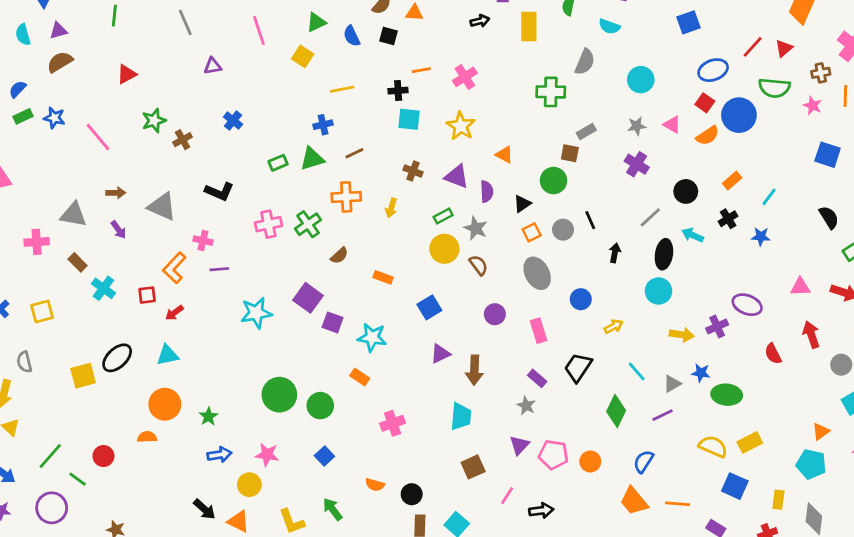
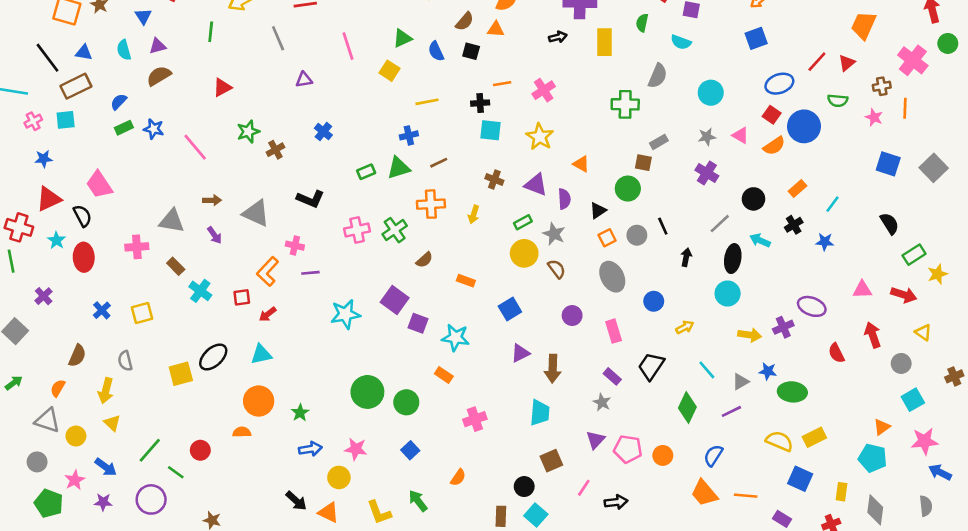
green semicircle: (774, 88) -> (838, 100), size x0.7
orange semicircle: (375, 485) -> (458, 477), turned -72
black circle: (412, 494) -> (524, 487), moved

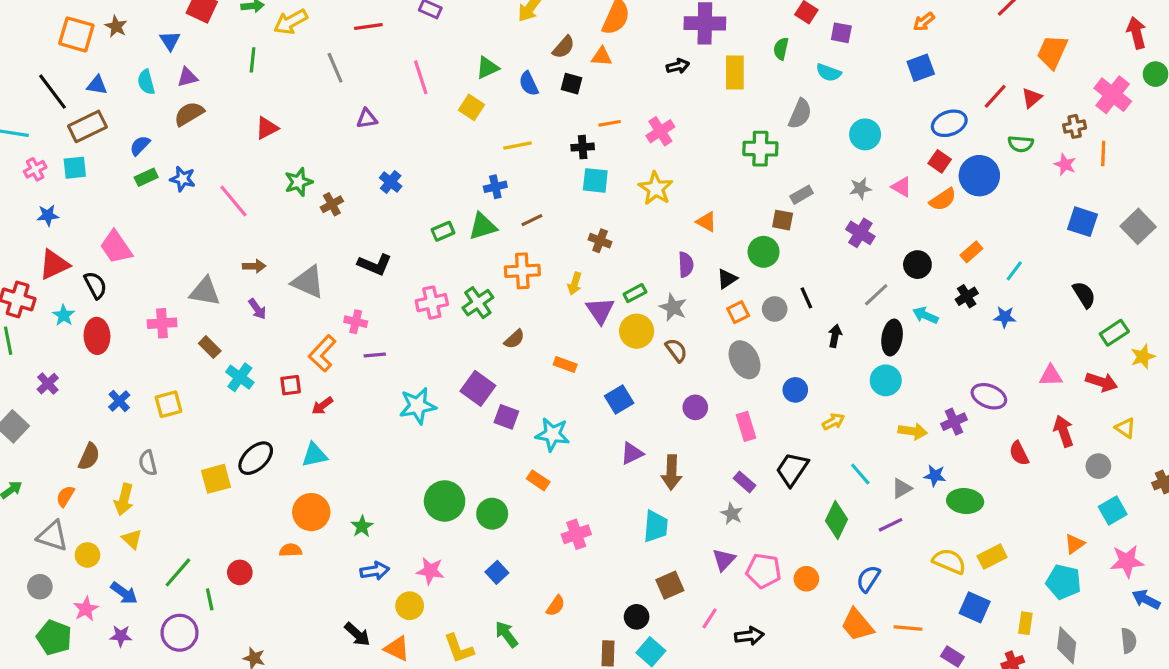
purple triangle: (536, 185) -> (600, 311), moved, turned 35
green line: (176, 472) -> (210, 599), turned 42

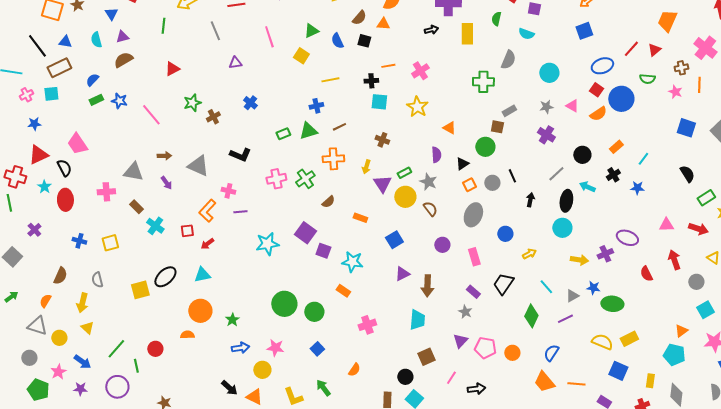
gray ellipse: (744, 360) -> (473, 215), turned 50
blue cross: (119, 401) -> (79, 241), turned -32

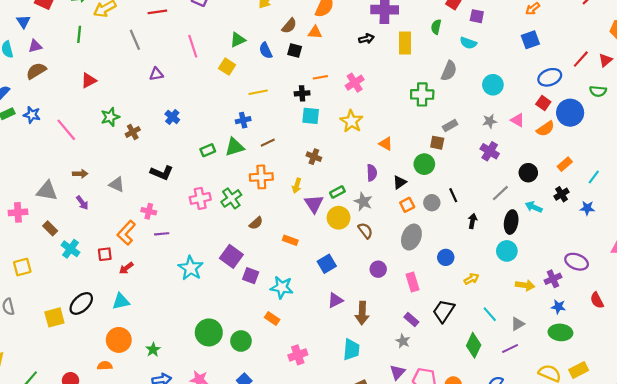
gray triangle: (198, 166) -> (117, 184), size x0.7
cyan star: (267, 244) -> (191, 268), turned -30
blue star: (593, 288) -> (558, 307), moved

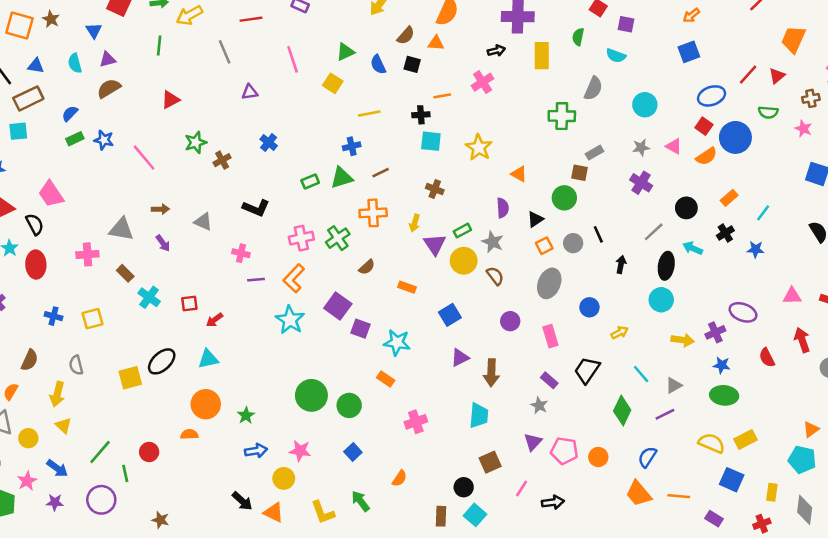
pink cross: (355, 83) -> (483, 82), moved
orange L-shape: (126, 233) -> (294, 278), moved

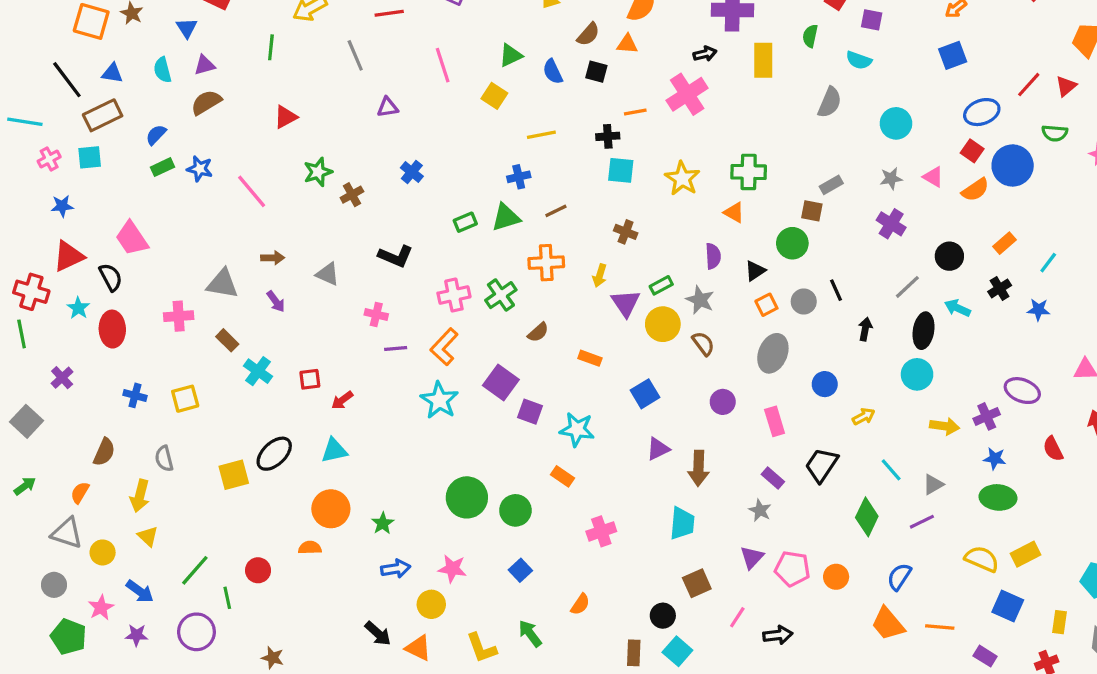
pink cross: (483, 82) -> (687, 94), size x1.4
green cross: (562, 116) -> (749, 172), moved

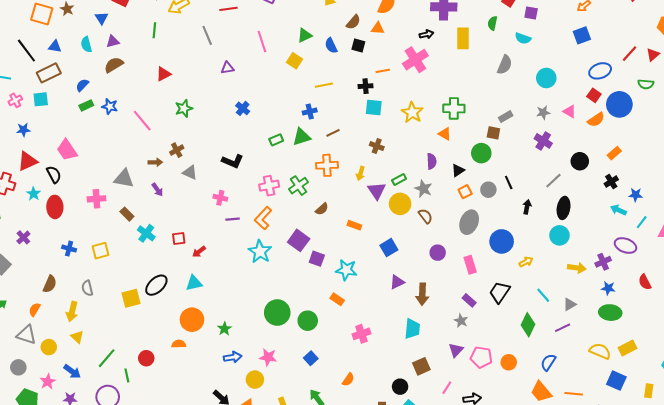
brown cross: (352, 195) -> (177, 150), moved
cyan line: (1048, 263) -> (642, 222), moved
cyan arrow: (958, 308) -> (618, 210), moved
blue circle: (825, 384) -> (502, 241), size x1.5

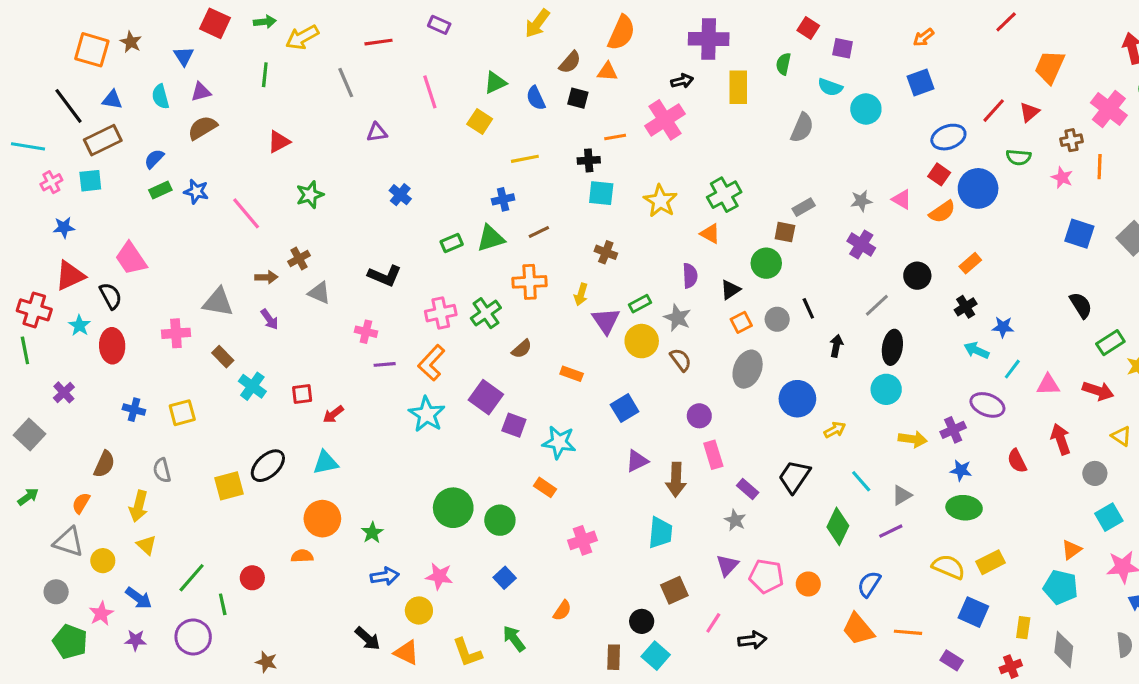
cyan circle: (546, 78) -> (866, 109), moved
green cross: (454, 108) -> (724, 195), turned -30
pink rectangle: (470, 265) -> (713, 455), moved

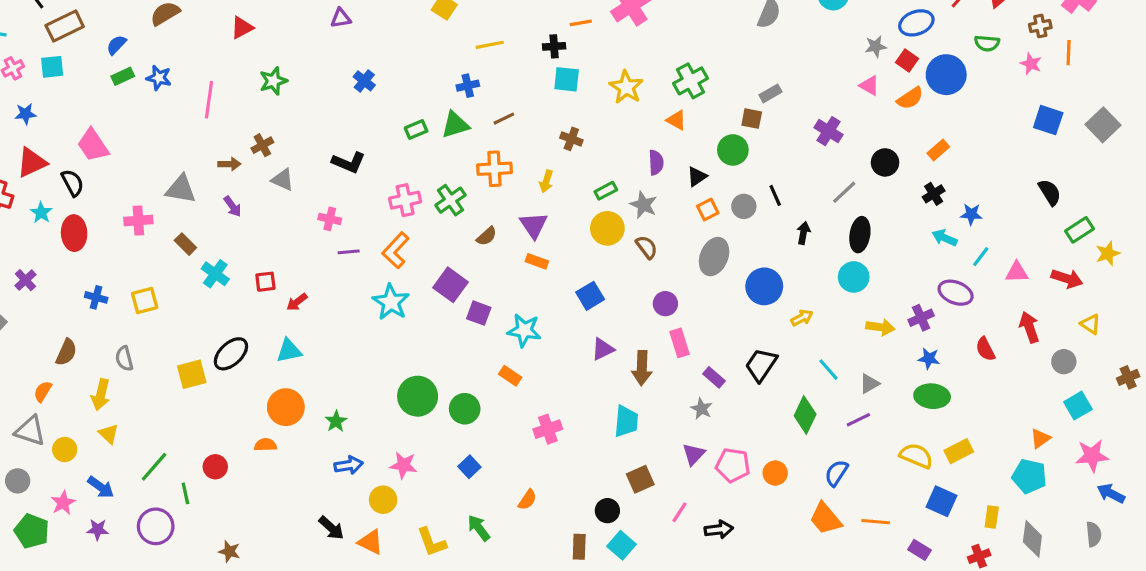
gray star: (861, 201) -> (876, 46), moved
pink line: (246, 213) -> (209, 100), turned 48
purple triangle: (606, 321) -> (534, 225), moved

